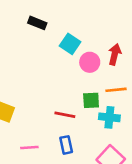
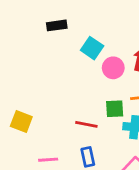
black rectangle: (37, 23) -> (57, 25), turned -30

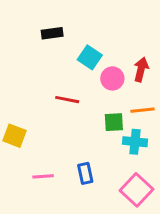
red line: (86, 124) -> (67, 100), moved

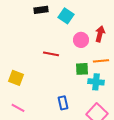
cyan square: (90, 57) -> (66, 16), moved
pink line: (43, 176) -> (18, 108), moved, turned 32

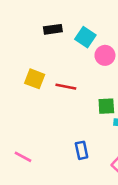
pink circle: (81, 40) -> (105, 55), moved
yellow square: (16, 78) -> (35, 79), moved

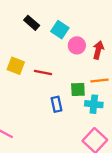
black rectangle: (53, 29) -> (32, 23), turned 49
blue rectangle: (82, 150) -> (56, 104), moved

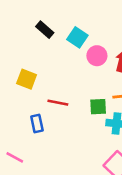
red line: (43, 73) -> (58, 103), moved
blue rectangle: (56, 104) -> (37, 123), moved

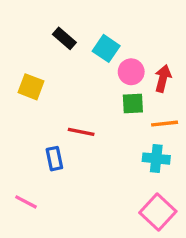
yellow square: (27, 79) -> (31, 87), moved
green square: (98, 107) -> (133, 103), moved

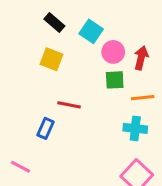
yellow square: (31, 87) -> (51, 59), moved
blue rectangle: (54, 159) -> (46, 128), turned 36

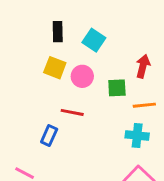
black rectangle: (54, 23) -> (58, 32), turned 48
pink circle: (113, 52) -> (82, 76), moved

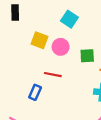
black rectangle: (58, 32) -> (15, 12), moved

